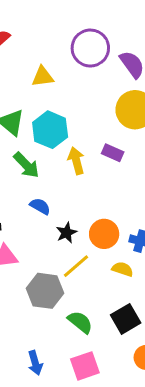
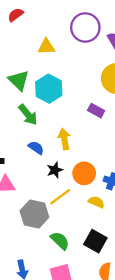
yellow arrow: (76, 161) -> (64, 139), moved
black square: (126, 319) -> (95, 241), turned -35

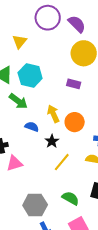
yellow triangle: (46, 47) -> (20, 42), turned -35
orange circle: (84, 173) -> (75, 122), moved
gray hexagon: (34, 214) -> (35, 205), moved

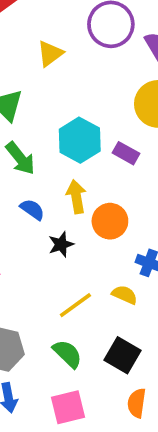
cyan hexagon: (30, 75) -> (80, 140), moved
yellow line: (62, 162) -> (75, 305), moved

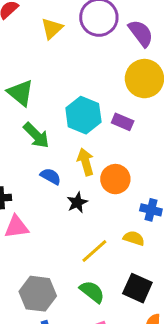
yellow triangle: (50, 54) -> (52, 29), moved

